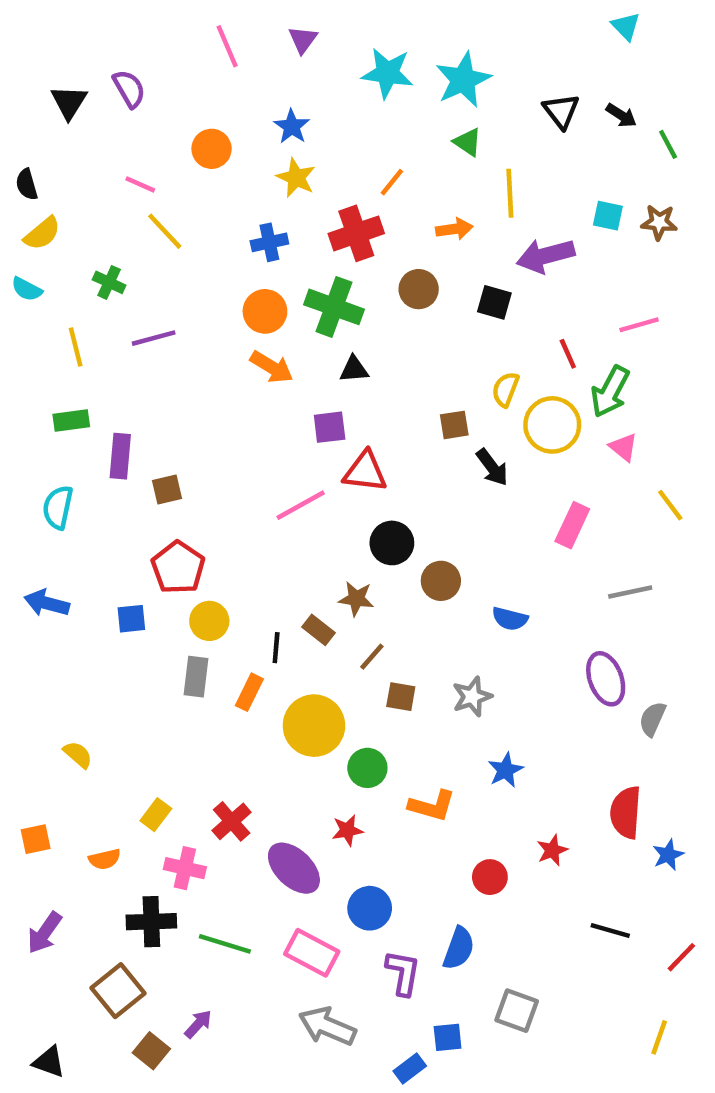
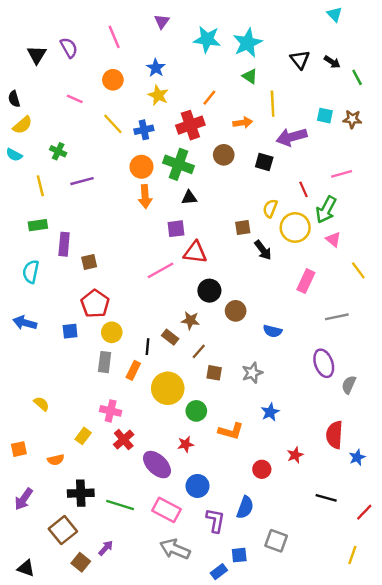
pink line: (227, 46) -> (114, 37), moved
yellow line: (165, 231) -> (113, 124), moved
orange arrow: (272, 367) -> (145, 197), turned 55
pink cross: (185, 868) -> (111, 411), moved

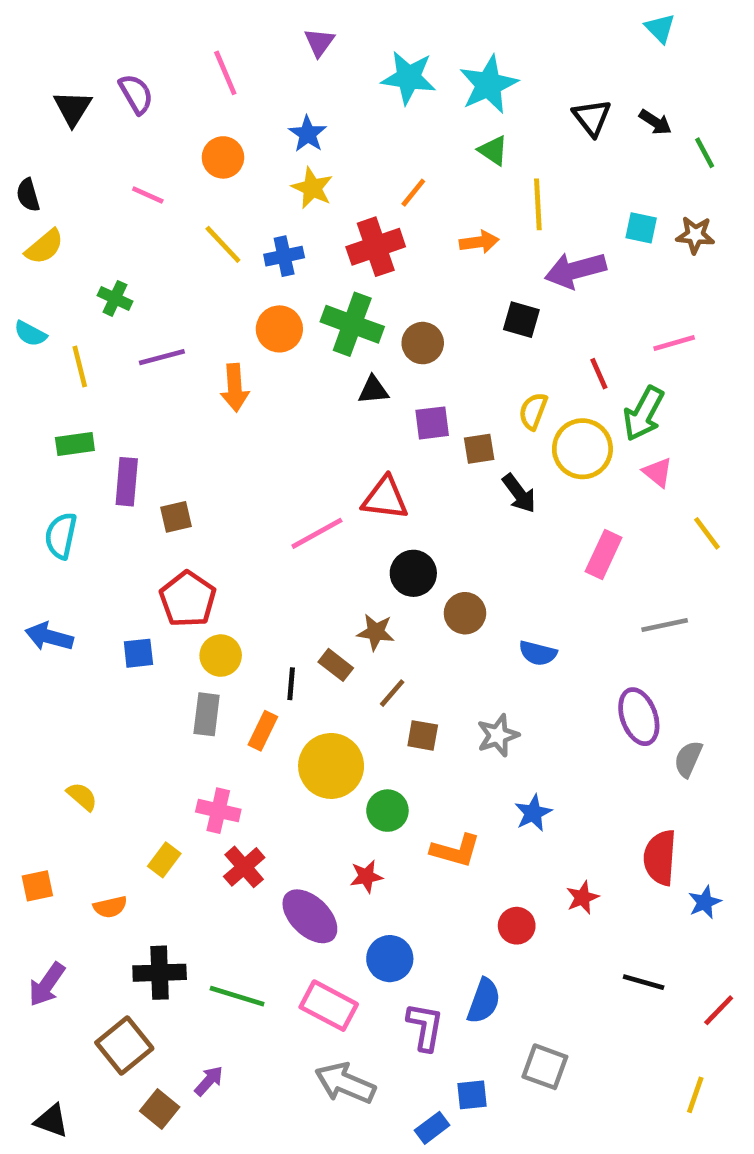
cyan semicircle: (14, 155) -> (30, 334), moved
brown circle: (224, 155) -> (423, 343), moved
orange arrow: (145, 197) -> (235, 388), moved
purple square: (176, 229) -> (432, 423), moved

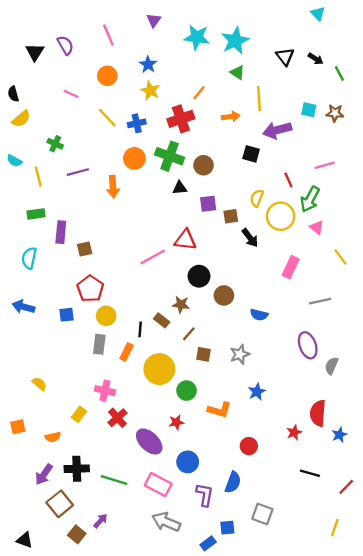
red star: (582, 898) -> (294, 432), moved
purple arrow: (47, 984) -> (44, 474), moved

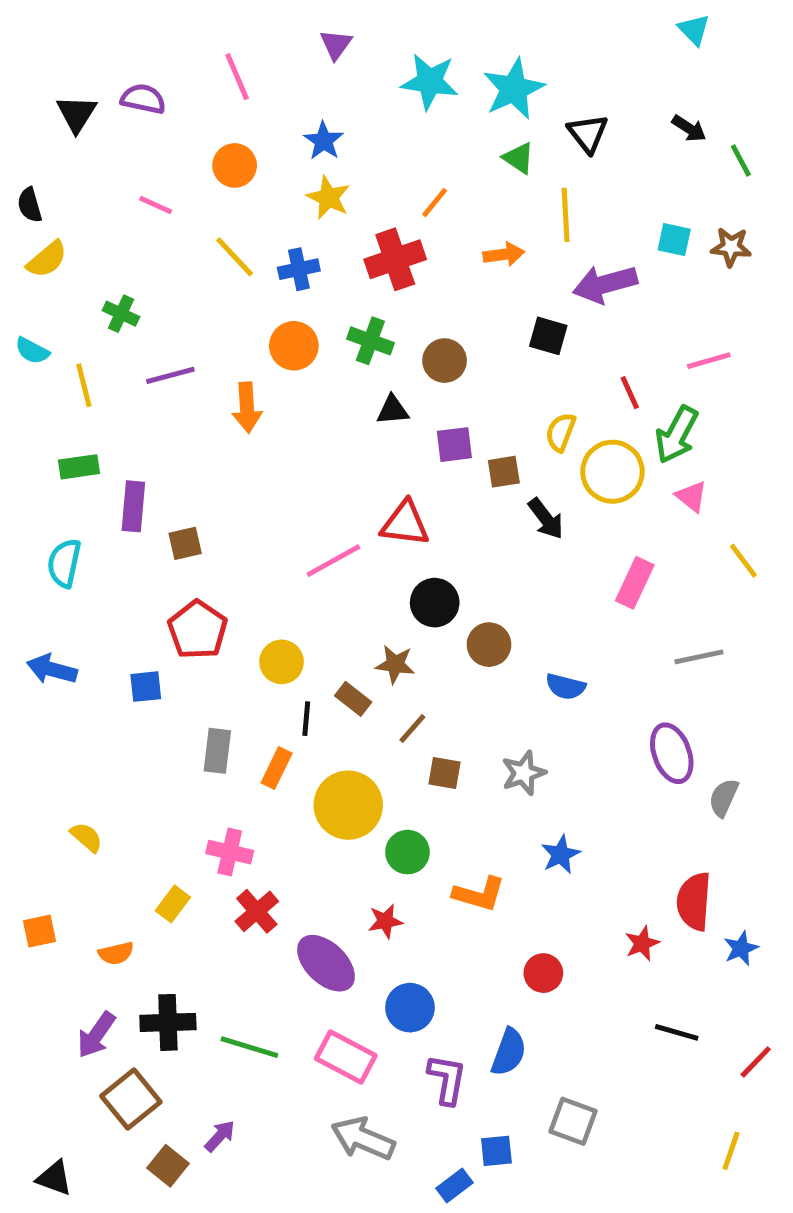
purple semicircle: (65, 45) -> (143, 99), turned -48
black triangle: (285, 57) -> (588, 133), moved
green cross: (170, 156) -> (370, 341), size x0.7
yellow circle: (106, 316) -> (282, 662), moved

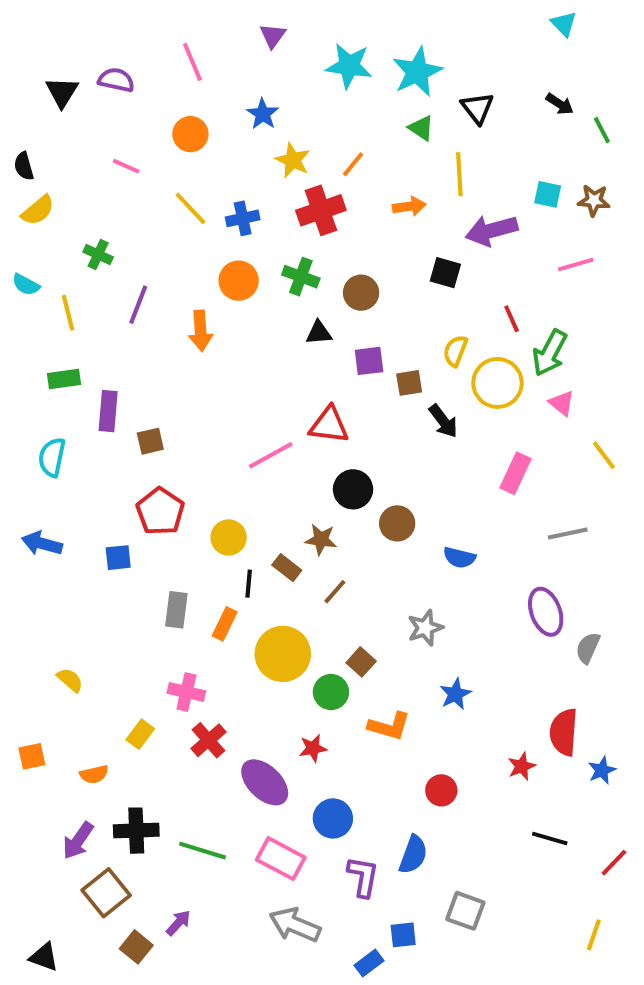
yellow star: (328, 198) -> (293, 160), moved
pink line: (709, 361) -> (576, 265), moved
purple line: (170, 375) -> (138, 305), turned -54
brown square: (445, 773) -> (361, 662), moved, turned 32

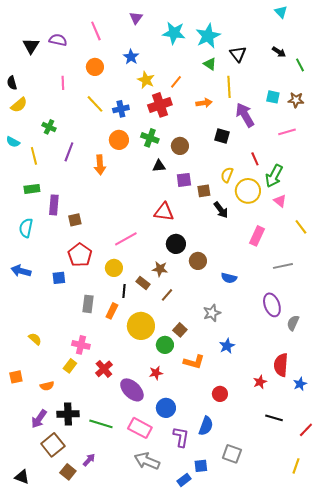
pink line: (126, 166) -> (63, 83), turned 64
purple arrow: (491, 230) -> (245, 115), turned 75
pink line: (271, 455) -> (126, 239), moved
pink cross: (186, 692) -> (81, 345), moved

